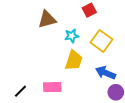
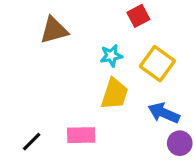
brown triangle: (47, 19) -> (54, 30), moved

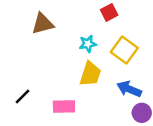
black line: (32, 142) -> (23, 96), moved

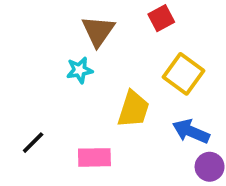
brown triangle: (43, 24) -> (98, 31), moved, turned -40
cyan star: (88, 44) -> (80, 70), moved

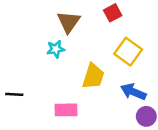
black line: (33, 143) -> (14, 94), moved, turned 48

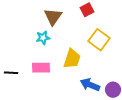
blue arrow: (133, 92) -> (90, 85), moved
pink rectangle: (66, 110) -> (41, 68), moved

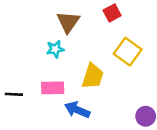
blue arrow: (90, 85) -> (77, 110), moved

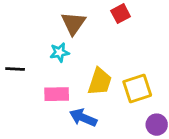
yellow square: (128, 52) -> (137, 89), moved, turned 36
black line: (14, 94) -> (15, 69), moved

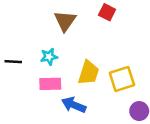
red square: (121, 14) -> (107, 12), turned -35
cyan star: (59, 52) -> (49, 57), moved

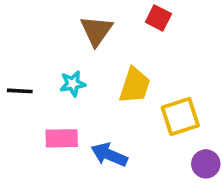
yellow trapezoid: (89, 73) -> (135, 85), moved
pink rectangle: (50, 84) -> (62, 138), moved

